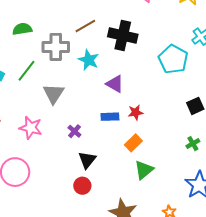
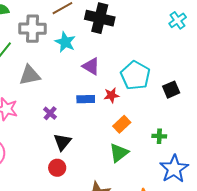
cyan pentagon: (173, 59) -> (135, 75), moved
gray triangle: (54, 94) -> (30, 75), turned 45
orange rectangle: (133, 143) -> (122, 124), moved
green cross: (193, 144) -> (159, 136), moved, turned 32

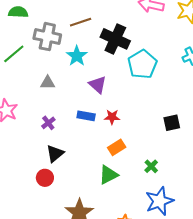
gray triangle: (30, 75) -> (48, 83), moved, size x0.7
cyan pentagon: (135, 75) -> (142, 64), moved
green cross: (159, 136) -> (151, 166), turned 32

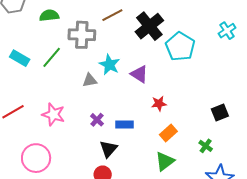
black cross: (115, 39) -> (149, 26), turned 36
cyan star: (77, 56) -> (109, 65), moved
blue rectangle: (86, 116) -> (125, 125), moved
black square: (172, 123) -> (220, 113), moved

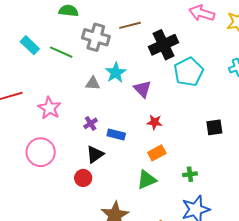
green line: (52, 57) -> (61, 52), turned 60
black square: (220, 113) -> (214, 127), moved
green cross: (206, 146) -> (190, 174), turned 32
pink circle: (36, 158) -> (41, 152), moved

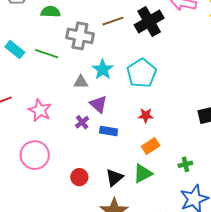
black cross: (163, 45) -> (149, 22), moved
cyan pentagon: (189, 72) -> (142, 73), moved
purple triangle: (142, 89) -> (98, 104), moved
black triangle: (95, 154) -> (114, 178), moved

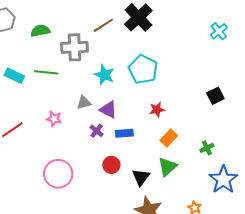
gray triangle: (81, 82) -> (84, 103), moved
pink star: (40, 110) -> (54, 119), moved, size x0.7
red circle: (79, 177) -> (111, 165), moved

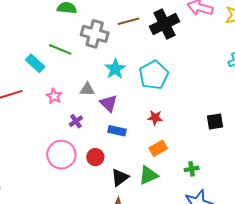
cyan rectangle: (14, 76) -> (35, 63), moved
purple cross: (97, 131) -> (76, 121), moved
pink circle: (58, 174) -> (61, 155), moved

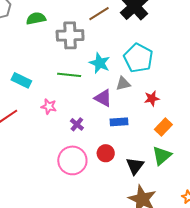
green line: (60, 49) -> (69, 75), moved
gray triangle: (87, 89) -> (123, 84), moved

